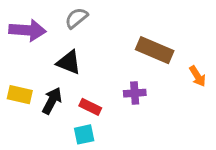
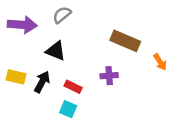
cyan square: (84, 134) -> (68, 109), turned 35

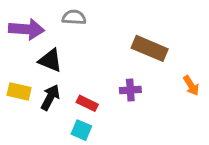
gray semicircle: (62, 15) -> (74, 17), turned 42
black triangle: (56, 51) -> (50, 60), moved
orange arrow: (160, 62) -> (191, 86), moved

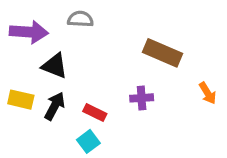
cyan square: (81, 130) -> (88, 141), turned 30

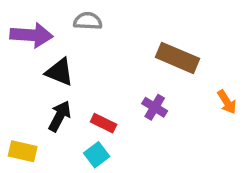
purple cross: (142, 98) -> (155, 107), turned 35
yellow rectangle: (21, 100) -> (23, 151), moved

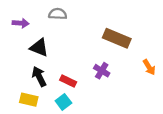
purple arrow: (31, 35) -> (21, 23), size x0.6
black arrow: (60, 116) -> (39, 76), turned -54
yellow rectangle: (23, 151) -> (29, 100), moved

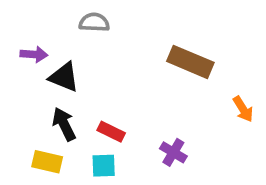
purple arrow: (21, 23) -> (34, 54), moved
purple cross: (102, 71) -> (173, 152), moved
cyan square: (63, 102) -> (104, 166), turned 35

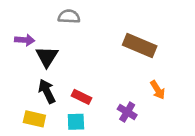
black triangle: (64, 77) -> (47, 57), turned 40
orange arrow: (243, 109) -> (158, 90), moved

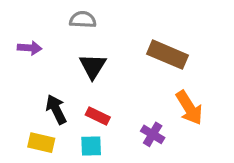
black triangle: (47, 57) -> (93, 66), moved
orange arrow: (158, 90) -> (189, 108), size x1.5

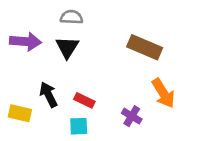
purple arrow: (30, 48) -> (26, 42), size x1.5
black triangle: (93, 66) -> (67, 47), moved
yellow rectangle: (41, 143) -> (20, 113), moved

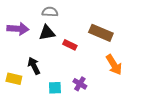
black triangle: (67, 47) -> (47, 33), turned 48
red rectangle: (84, 100) -> (70, 45), moved
purple cross: (132, 116) -> (80, 84), moved

